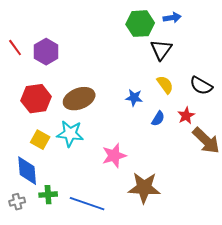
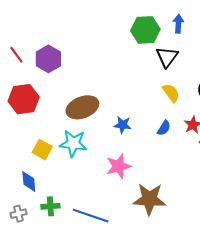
blue arrow: (172, 18) -> (178, 24), turned -78
blue star: (134, 98) -> (123, 125), moved
red hexagon: (36, 99) -> (24, 99), moved
blue diamond: (27, 171) -> (29, 182), size x0.7

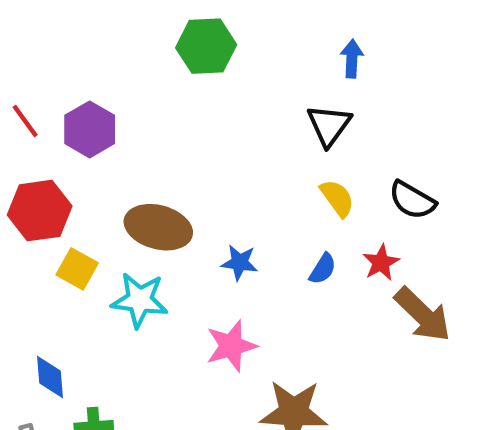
green hexagon: (145, 30) -> (206, 46), moved
brown ellipse: (82, 107) -> (158, 227), turned 36
yellow square: (42, 150) -> (77, 269), moved

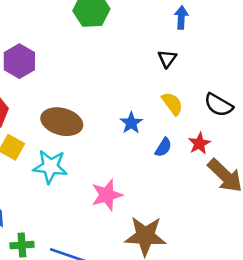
black triangle: (329, 125) -> (167, 59), size x0.7
blue star: (239, 263) -> (131, 123), moved, turned 30

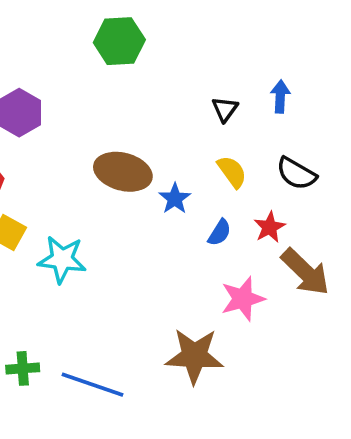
blue arrow: (181, 18) -> (280, 97), moved
brown ellipse: (62, 122) -> (123, 172), moved
pink star: (107, 195) -> (243, 299), moved

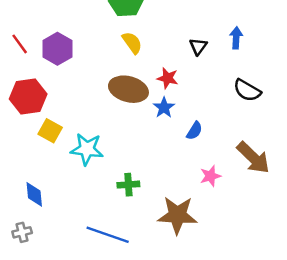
yellow semicircle: (232, 172) -> (132, 43), moved
red star: (270, 227) -> (168, 78), moved, turned -30
pink star: (243, 299) -> (210, 176), size x0.7
green cross: (23, 368) -> (128, 185), moved

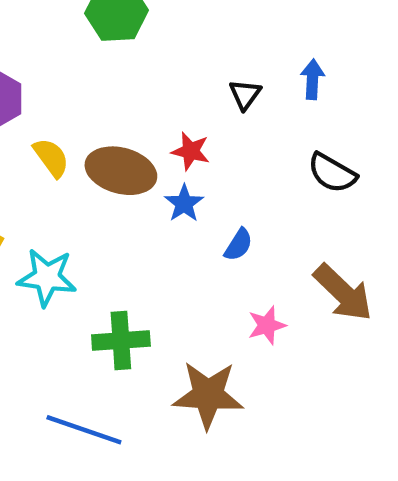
yellow semicircle: (132, 43) -> (51, 158), moved
green cross: (128, 185) -> (121, 341), size x1.4

